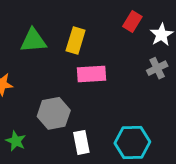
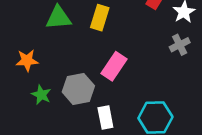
pink rectangle: (92, 74) -> (114, 66), moved, turned -52
green star: (16, 141) -> (41, 95), moved

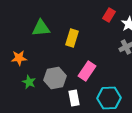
yellow rectangle: (100, 18) -> (72, 38), moved
pink rectangle: (114, 66) -> (87, 71), moved

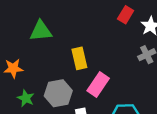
yellow rectangle: (72, 38) -> (79, 58), moved, turned -30

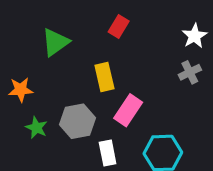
red rectangle: (126, 15) -> (119, 26), moved
green triangle: (41, 31) -> (55, 42), turned -30

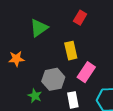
green star: (36, 128) -> (35, 96), moved

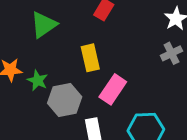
green star: (35, 96) -> (38, 80), moved

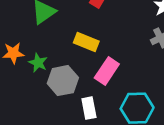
yellow rectangle: (90, 58) -> (86, 42), turned -55

